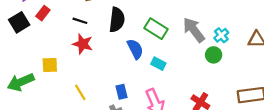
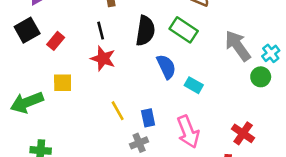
red rectangle: (43, 13) -> (56, 41), moved
black line: (80, 21) -> (101, 31), turned 56
green rectangle: (156, 29) -> (184, 30), moved
yellow line: (80, 92) -> (118, 111), moved

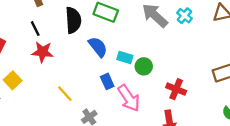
green circle: (261, 77) -> (144, 66), moved
yellow square: (63, 83) -> (13, 80), turned -30
blue rectangle: (148, 118) -> (107, 81), moved

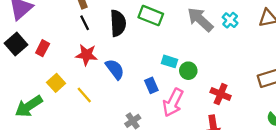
black line: (35, 29) -> (85, 23), moved
blue semicircle: (98, 47) -> (115, 69), moved
yellow line: (65, 94) -> (84, 95), moved
pink arrow: (129, 98) -> (173, 103), turned 60

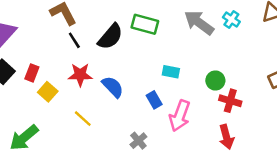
black semicircle: (118, 23) -> (110, 37), turned 50
green circle: (188, 71) -> (215, 81), moved
yellow square: (56, 83) -> (48, 92), moved

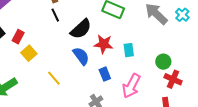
black semicircle: (110, 37) -> (81, 29), moved
cyan rectangle: (171, 72) -> (129, 50), turned 64
red star: (80, 75) -> (104, 44), moved
blue rectangle: (154, 100) -> (105, 74), moved

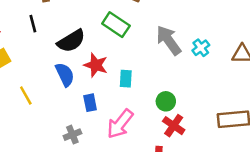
black line: (55, 15) -> (33, 24), moved

